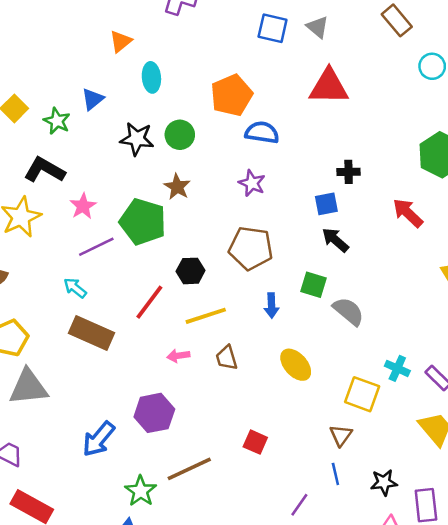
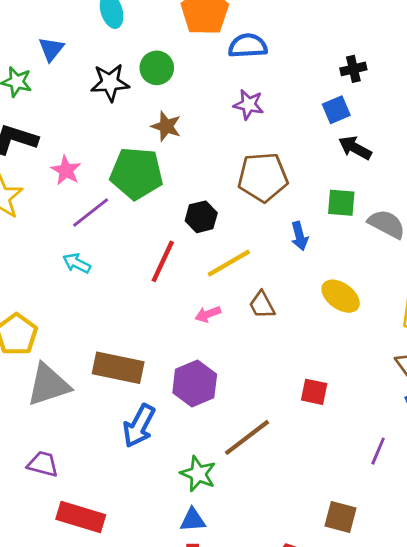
brown rectangle: (92, 333) -> (118, 368), moved

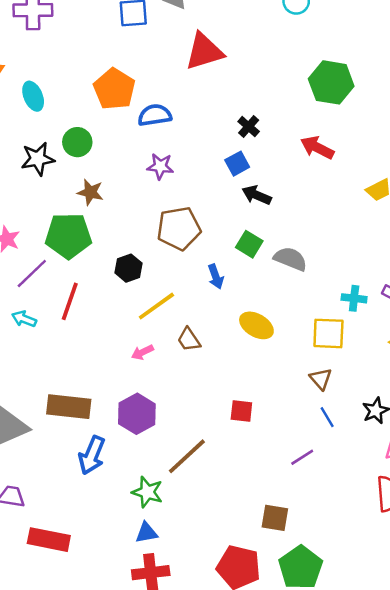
black cross: (353, 69) -> (249, 127), turned -30
green square: (341, 203) -> (249, 244), turned 32
red line: (163, 261) -> (70, 301), moved
purple line: (378, 451) -> (302, 457), turned 40

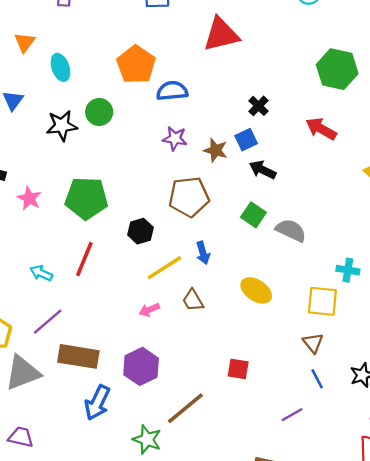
brown star: (90, 192) -> (215, 150), moved
purple line: (32, 274) -> (48, 322), moved
blue arrow: (216, 277) -> (203, 253), moved

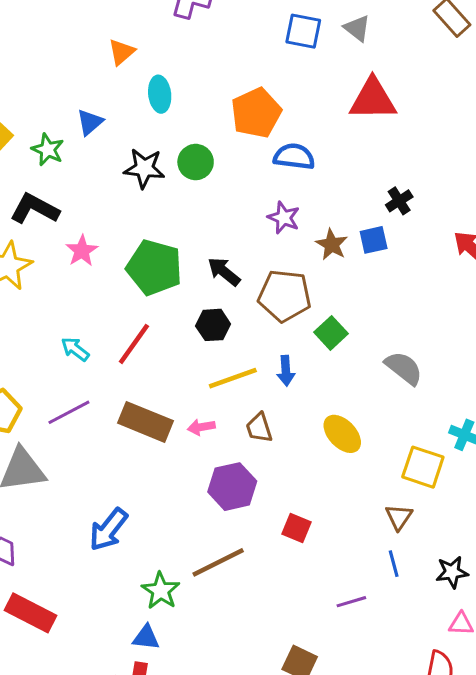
black arrow: (263, 170) -> (224, 272), moved
green square: (253, 215) -> (331, 333), moved
brown rectangle: (78, 356) -> (145, 422), moved
purple hexagon: (141, 366) -> (232, 487), moved

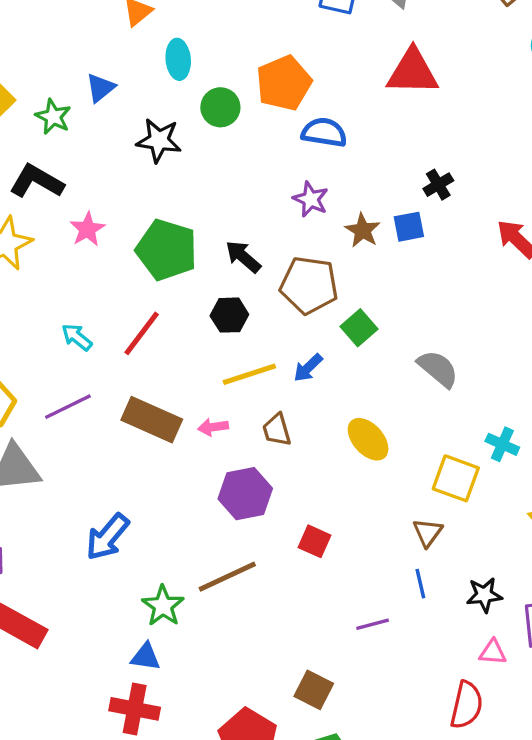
green circle: (196, 162) -> (220, 107), moved
blue arrow: (286, 371) -> (308, 368), turned 48

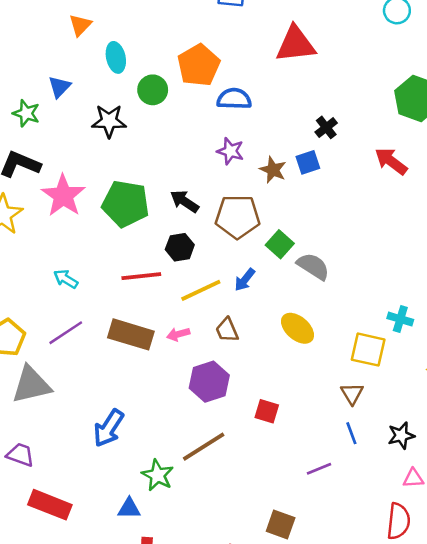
pink star: (87, 229) -> (63, 196), size x1.6
red line: (142, 333) -> (141, 276), moved, turned 54
gray semicircle: (438, 369) -> (313, 266), moved
blue triangle: (145, 657) -> (129, 508), moved

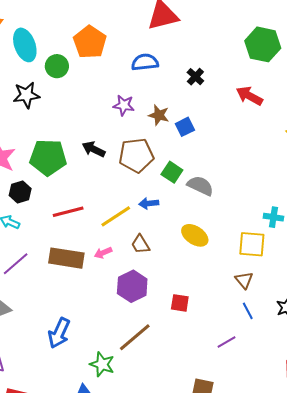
cyan ellipse: (116, 57) -> (25, 45), size x1.4
blue semicircle: (234, 99) -> (145, 62), moved
blue square: (308, 162) -> (185, 127), moved
black hexagon: (180, 247) -> (20, 192), moved
blue arrow: (245, 280) -> (149, 203), turned 54

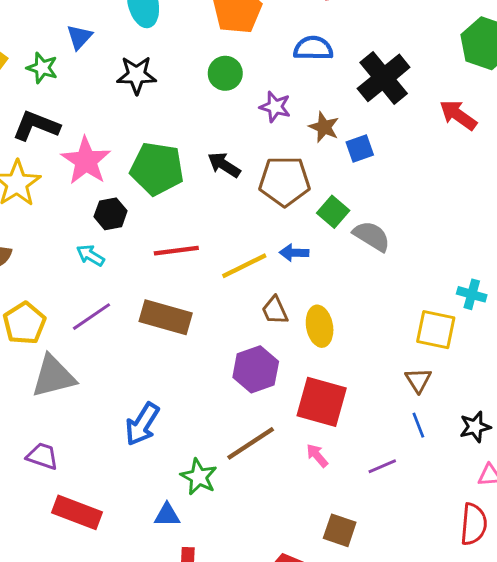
green circle: (57, 66) -> (225, 73), moved
black cross: (195, 77) -> (384, 78), size x2.0
yellow ellipse: (195, 235) -> (320, 326), moved, turned 40
pink arrow: (103, 253) -> (317, 456), moved, turned 66
red square: (180, 303) -> (322, 402), size x1.8

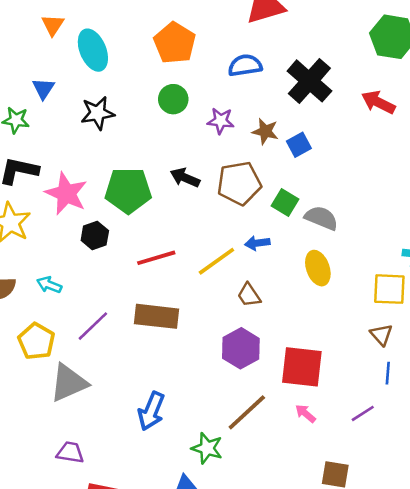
cyan arrow: (90, 255) -> (49, 285), moved
yellow ellipse: (320, 326) -> (318, 268), moved
blue line: (418, 425) -> (388, 373), turned 35

